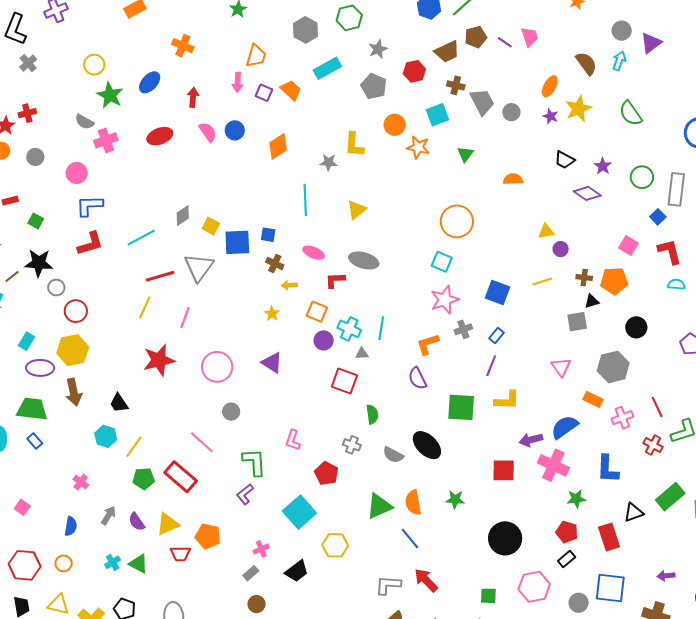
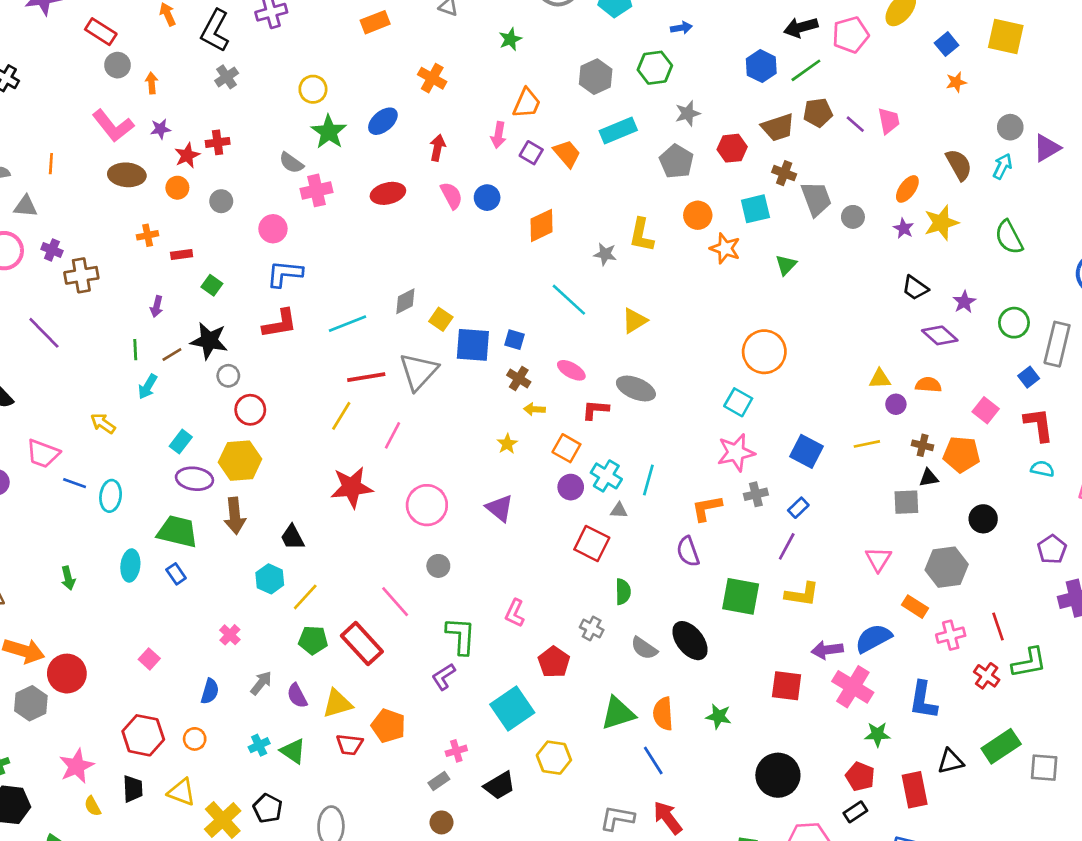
orange semicircle: (513, 179) -> (928, 385), moved
cyan line: (305, 200) -> (569, 300), turned -52

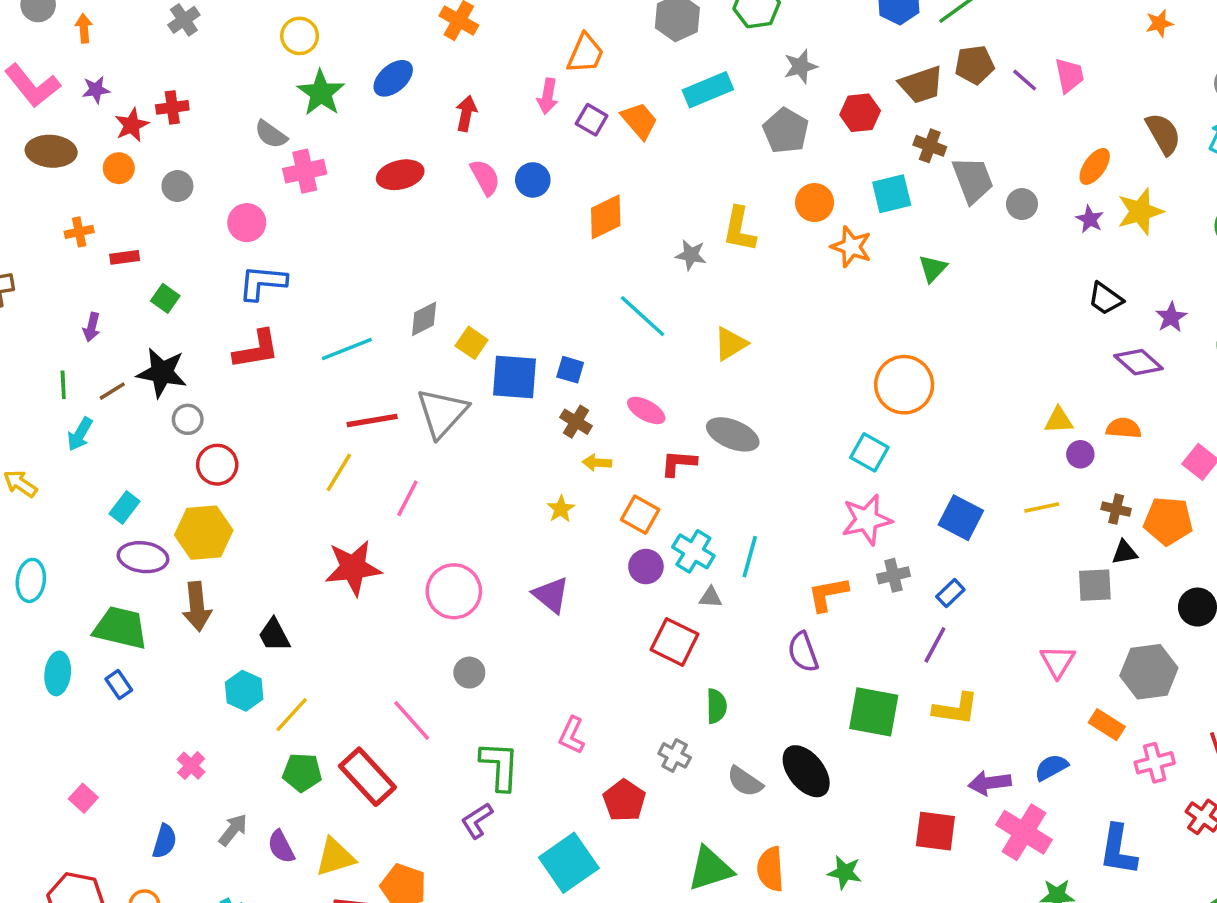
blue semicircle: (873, 638) -> (1051, 767), size x0.7

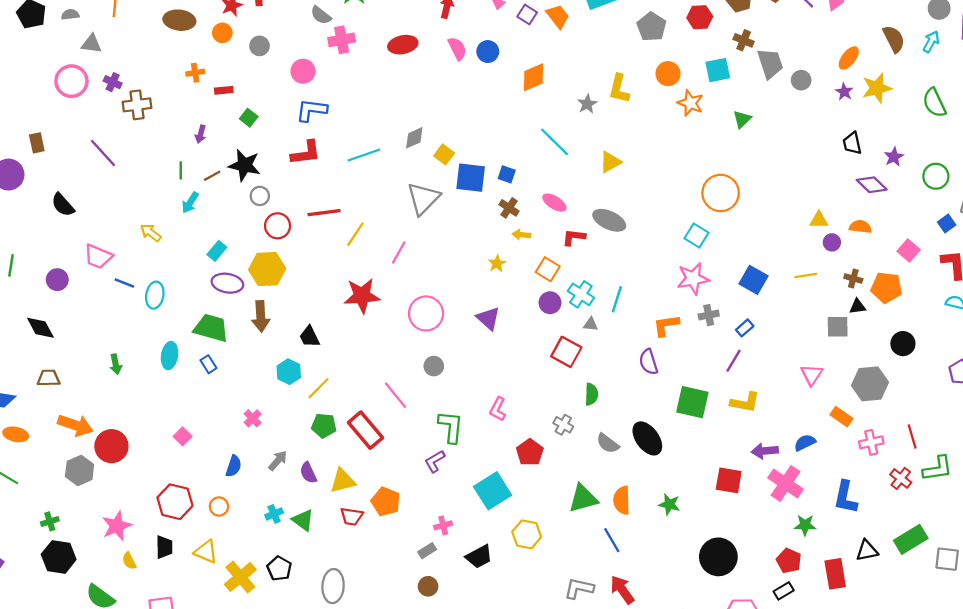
gray star: (691, 255) -> (587, 104), turned 30
black trapezoid: (1105, 299) -> (852, 143), turned 40
red line: (372, 421) -> (324, 213), moved

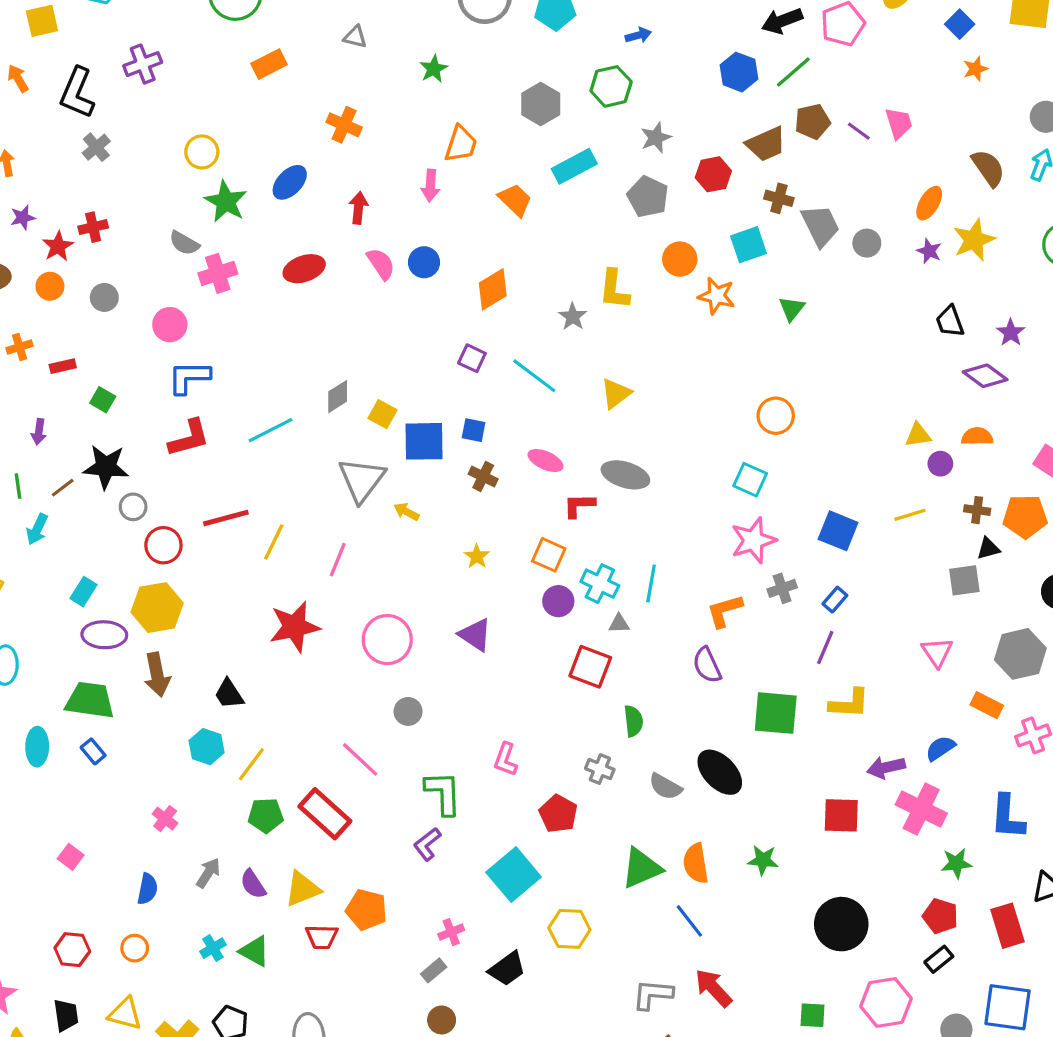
purple square: (527, 14) -> (472, 358), moved
orange circle: (721, 193) -> (776, 416), size x0.7
yellow arrow: (521, 235) -> (406, 512), moved, turned 30
red hexagon: (175, 502) -> (72, 950), size x0.7

